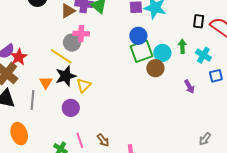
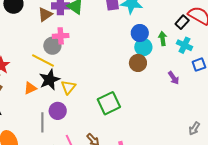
black rectangle: (199, 21) -> (182, 22), moved, turned 40
blue circle: (138, 36) -> (140, 33), moved
green square: (141, 51) -> (109, 103), moved
orange triangle: (46, 83) -> (30, 88), turned 40
gray line: (32, 100) -> (42, 122), moved

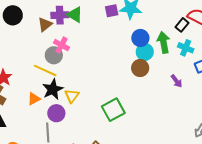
pink cross: (61, 36) -> (62, 45), turned 35
green arrow: (163, 39) -> (164, 42), size x1.5
purple circle: (58, 111) -> (56, 113), moved

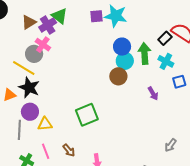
purple cross: (60, 15) -> (48, 25), moved, turned -36
black star: (53, 89) -> (29, 88), turned -30
yellow triangle: (72, 96) -> (45, 124), moved, turned 42

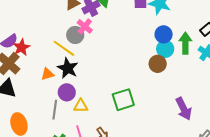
purple arrow: (153, 93) -> (184, 109), moved, size x1.6

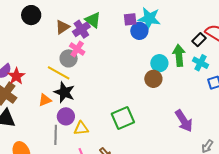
blue circle: (164, 34) -> (139, 31), moved

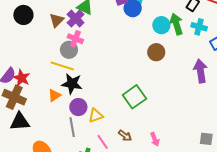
cyan circle: (159, 63) -> (161, 25), moved
purple arrow: (184, 121) -> (200, 71), moved, turned -145

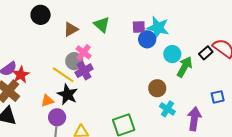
purple cross: (76, 18) -> (84, 71), moved
green arrow: (176, 24) -> (185, 67), turned 30
cyan circle: (161, 25) -> (172, 54), moved
cyan cross: (199, 27) -> (167, 109), moved
purple circle: (78, 107) -> (57, 117), moved

